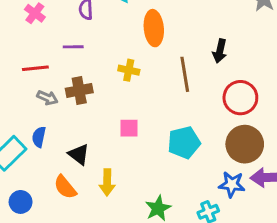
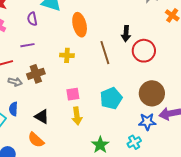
red circle: (240, 98) -> (144, 51), moved
yellow arrow: (107, 182) -> (77, 116), moved

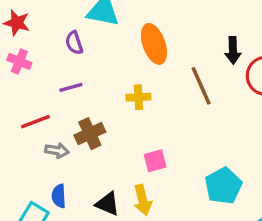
cyan pentagon: (111, 98) -> (223, 186), moved
yellow arrow: (77, 116) -> (143, 200), moved

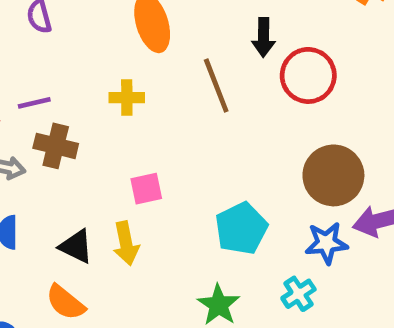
purple line: (71, 87) -> (34, 103), moved
brown cross: (90, 134) -> (56, 146), turned 36

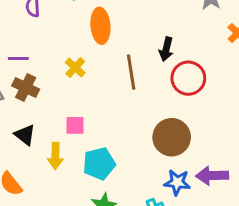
yellow cross: (127, 98) -> (75, 68), turned 30
brown circle: (333, 175) -> (172, 137), moved
cyan pentagon: (241, 228) -> (99, 164), moved
black triangle: (76, 246) -> (25, 135), moved

